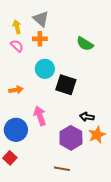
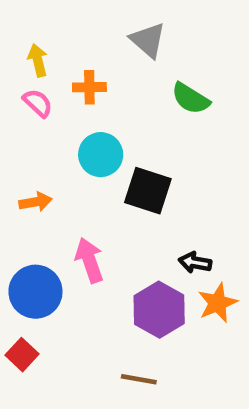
gray triangle: (41, 19) -> (148, 40), moved

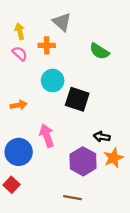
gray triangle: (148, 40) -> (62, 22), moved

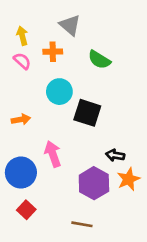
green semicircle: (99, 51) -> (99, 60), moved
red square: (12, 185) -> (26, 210), moved

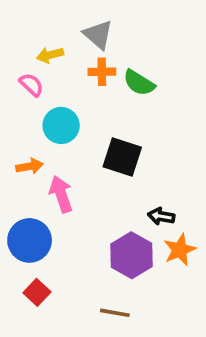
yellow arrow: (22, 36) -> (50, 55), moved, turned -90
orange cross: (53, 52) -> (102, 72), moved
cyan circle: (59, 92) -> (61, 125), moved
pink arrow: (53, 154) -> (61, 194), moved

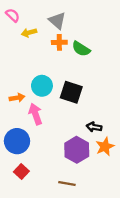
pink semicircle: (31, 85) -> (13, 15), moved
cyan circle: (61, 125) -> (42, 86), moved

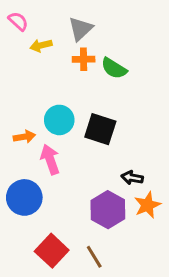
gray triangle: (57, 21) -> (81, 29), turned 36
red square: (21, 172) -> (52, 251), moved, size x1.5
brown line: (67, 183) -> (94, 257), turned 49

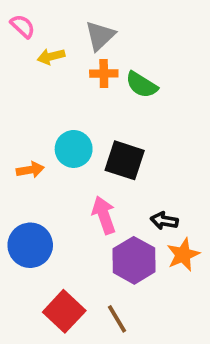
pink arrow: (50, 159) -> (104, 215), moved

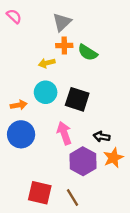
yellow arrow: (51, 56) -> (47, 63), moved
blue circle: (30, 245) -> (21, 134), moved
red square: (64, 311) -> (40, 193), turned -30

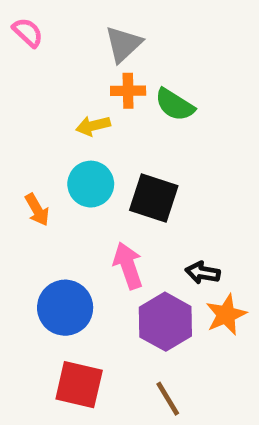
orange arrow: (19, 105) -> (37, 210), turned 70
blue circle: (21, 134) -> (65, 308), moved
brown line: (72, 197) -> (168, 399), moved

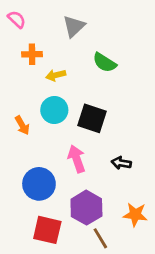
orange cross: (128, 91) -> (32, 54), moved
orange star: (226, 315) -> (135, 215), moved, turned 30
purple hexagon: (165, 322) -> (86, 208), moved

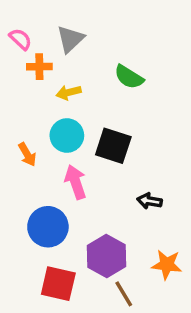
pink semicircle: (17, 19) -> (20, 39), moved
gray triangle: (74, 26) -> (70, 39), moved
pink arrow: (77, 159) -> (75, 182), moved

